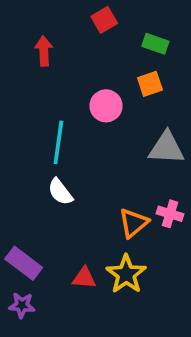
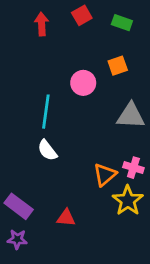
green rectangle: (155, 44) -> (122, 23), moved
red arrow: (44, 51) -> (42, 24), moved
yellow star: (126, 274) -> (128, 201), moved

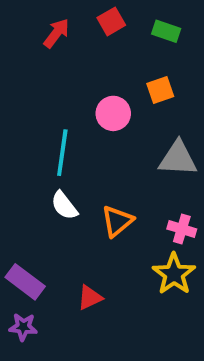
red arrow: (42, 24) -> (56, 33), turned 40
orange triangle: (105, 175) -> (117, 221), moved
red triangle: (66, 218) -> (90, 298), turned -30

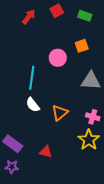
red triangle: (90, 298) -> (46, 152), turned 40

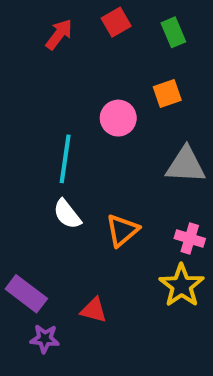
green rectangle: (85, 16) -> (173, 32), turned 48
purple star: (12, 167) -> (45, 339), moved

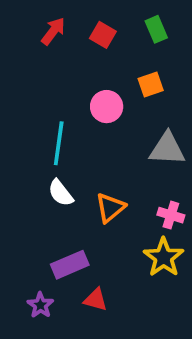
red square: (116, 22) -> (103, 35), moved, turned -30
purple rectangle: (26, 294) -> (70, 265), moved, turned -60
red triangle: (94, 310) -> (96, 300), moved
purple star: (45, 339) -> (40, 305), turned 30

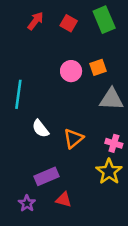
green rectangle: (156, 29) -> (104, 20), size x1.5
orange square: (151, 84) -> (98, 67), moved
cyan line: (59, 143) -> (18, 94), moved

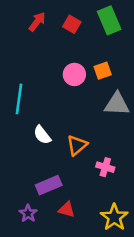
pink cross: (114, 143) -> (105, 167), moved
yellow star: (109, 172) -> (114, 217), moved

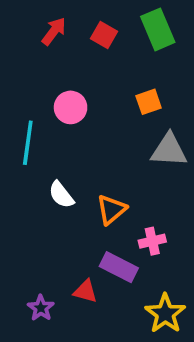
pink circle: (74, 74) -> (71, 107), moved
pink cross: (105, 167) -> (152, 241), turned -30
purple rectangle: (49, 185) -> (119, 267), moved, turned 50
red triangle: (67, 210) -> (85, 291), moved

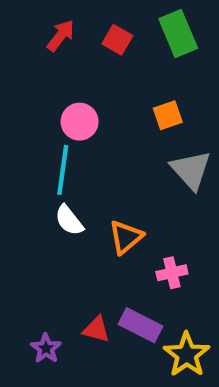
cyan line: (28, 143) -> (63, 170), moved
gray triangle: (169, 150) -> (191, 170), turned 45
purple rectangle: (119, 267) -> (140, 325), moved

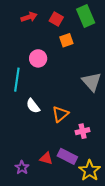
red arrow: (61, 36) -> (29, 17), turned 35
orange square: (168, 115) -> (66, 40), moved
cyan line: (63, 170) -> (17, 80), moved

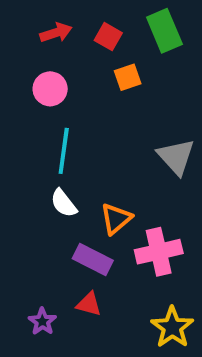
pink circle: (38, 58) -> (50, 89), moved
cyan line: (17, 80) -> (64, 151), moved
pink cross: (83, 131) -> (159, 252), size x1.6
purple rectangle: (67, 156) -> (93, 259), moved

